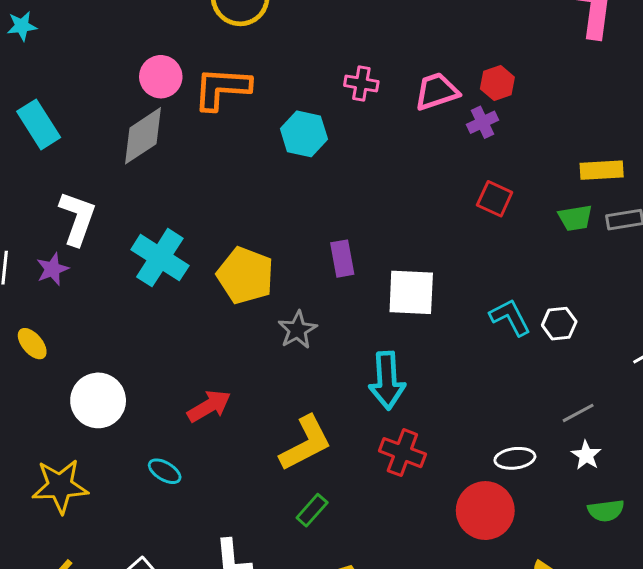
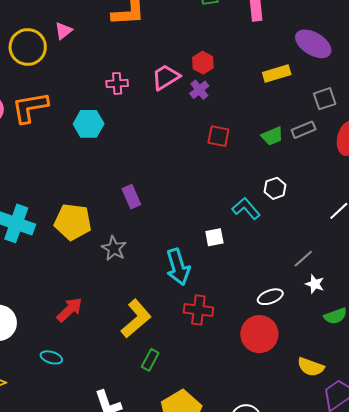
yellow rectangle: (602, 170) -> (277, 73), moved
white square: (411, 292) -> (214, 237), moved, size x0.6
white hexagon: (559, 324) -> (275, 188), moved

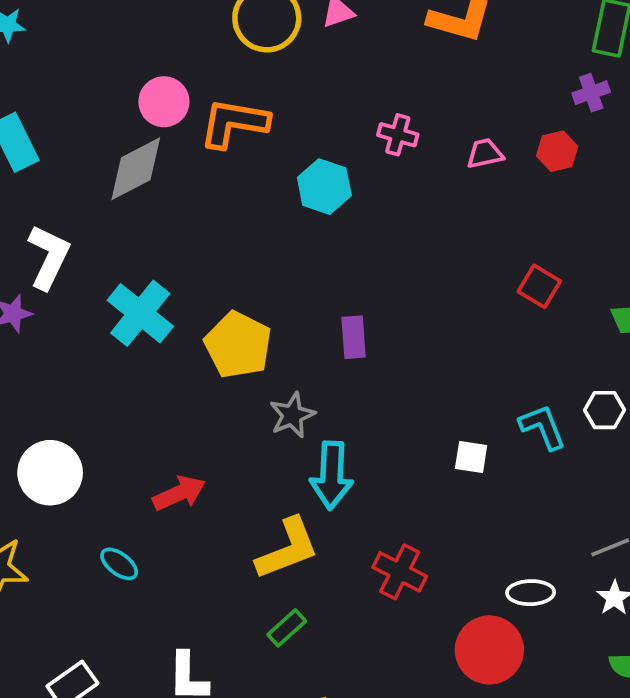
pink trapezoid: (166, 77) -> (485, 153), size x0.7
purple cross: (199, 90) -> (591, 93), moved
cyan arrow: (178, 267) -> (332, 475), moved

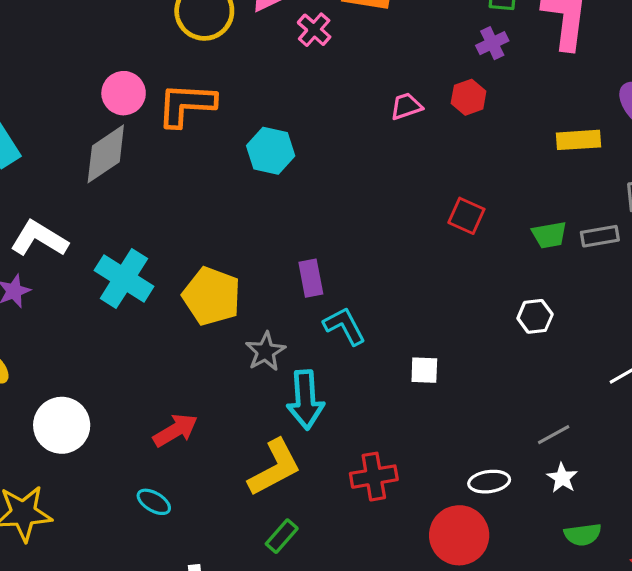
pink cross: (398, 135) -> (314, 30), moved, turned 32
white L-shape: (49, 257) -> (39, 239), turned -78
cyan L-shape: (543, 427) -> (344, 326), moved
cyan ellipse: (119, 564) -> (154, 502), moved
red cross: (400, 572) -> (374, 477), turned -30

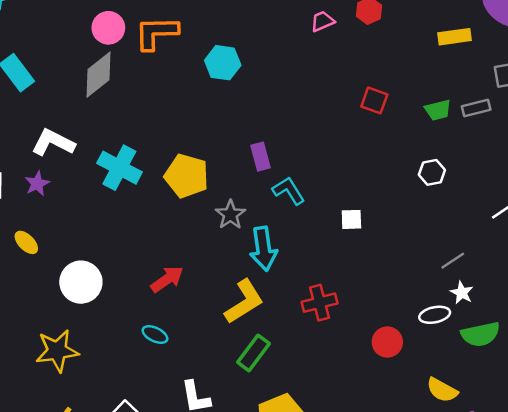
white ellipse: (489, 482) -> (435, 315), moved
green semicircle: (583, 534) -> (481, 334), size x1.4
red circle: (459, 535) -> (387, 342), size x0.7
green rectangle: (282, 536) -> (253, 353), size x1.4

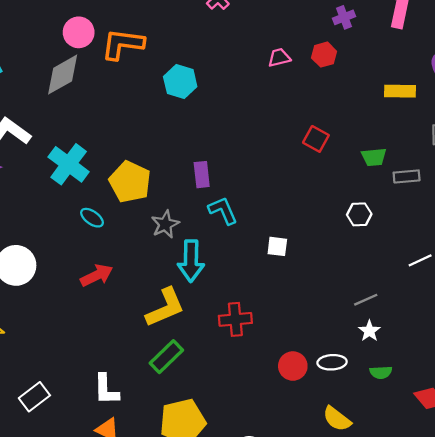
gray rectangle: (476, 108) -> (407, 176), moved
white ellipse: (435, 315) -> (332, 362), moved
green semicircle: (481, 334) -> (381, 372), size x0.6
cyan ellipse: (155, 335) -> (92, 218), moved

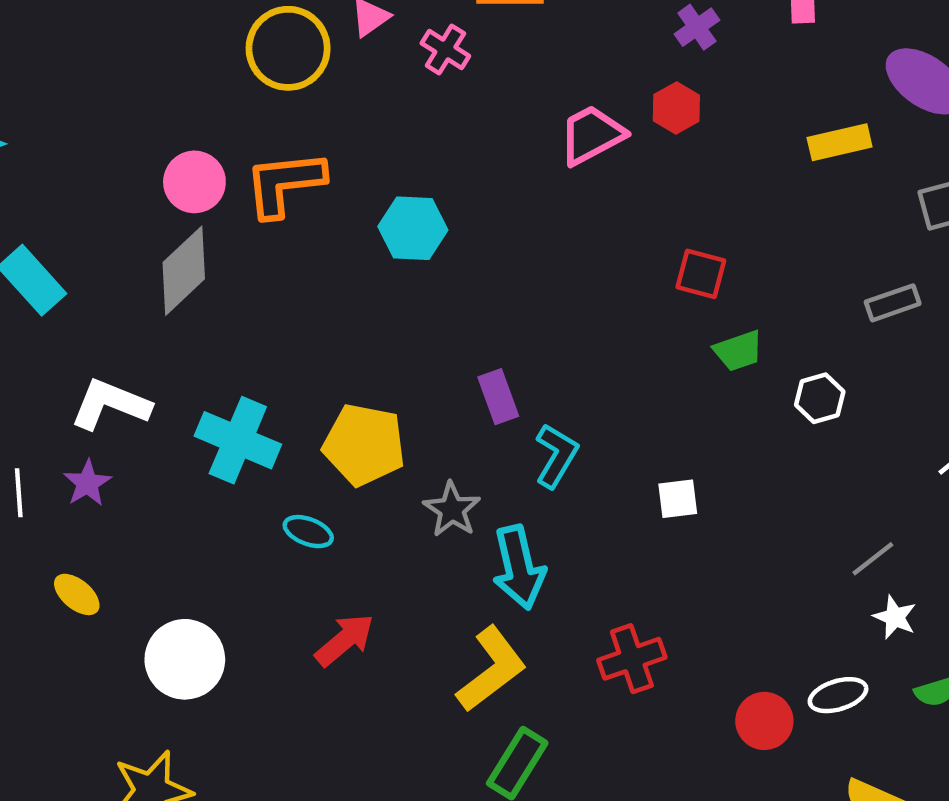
pink trapezoid: (279, 58) -> (592, 135), size x1.5
green trapezoid: (374, 157) -> (738, 351), moved
cyan L-shape: (223, 211) -> (556, 456), turned 68

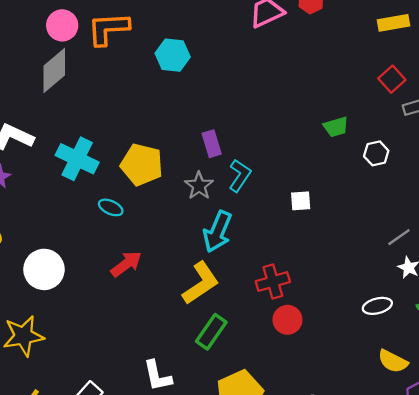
red square: (701, 274) -> (392, 79), moved, turned 30
gray star: (452, 509) -> (199, 186), moved
cyan arrow: (519, 567) -> (217, 232), turned 33
red circle: (764, 721) -> (287, 320), moved

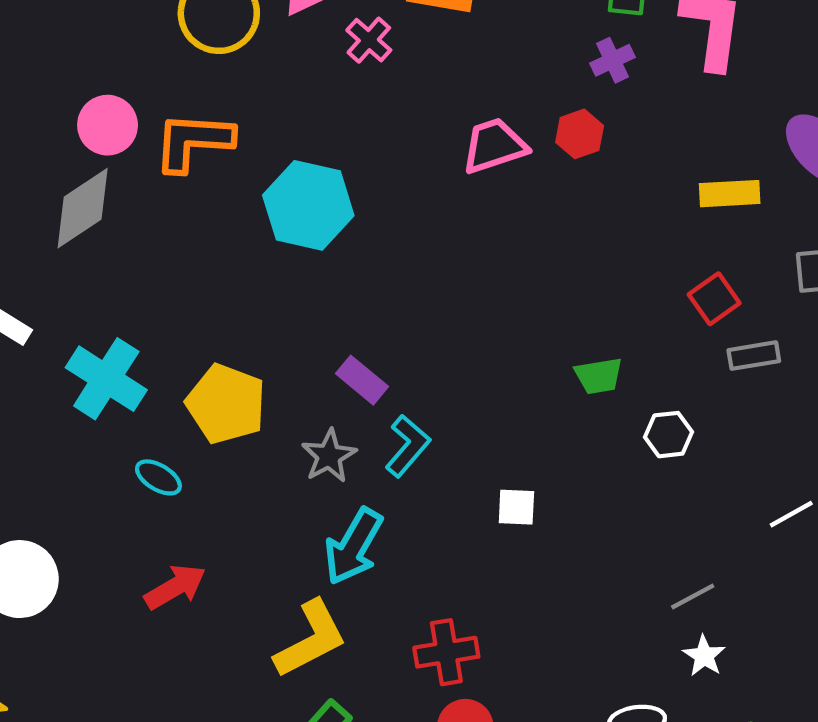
cyan hexagon: (173, 55) -> (308, 205), size x1.4
purple rectangle: (212, 144) -> (362, 380), turned -40

